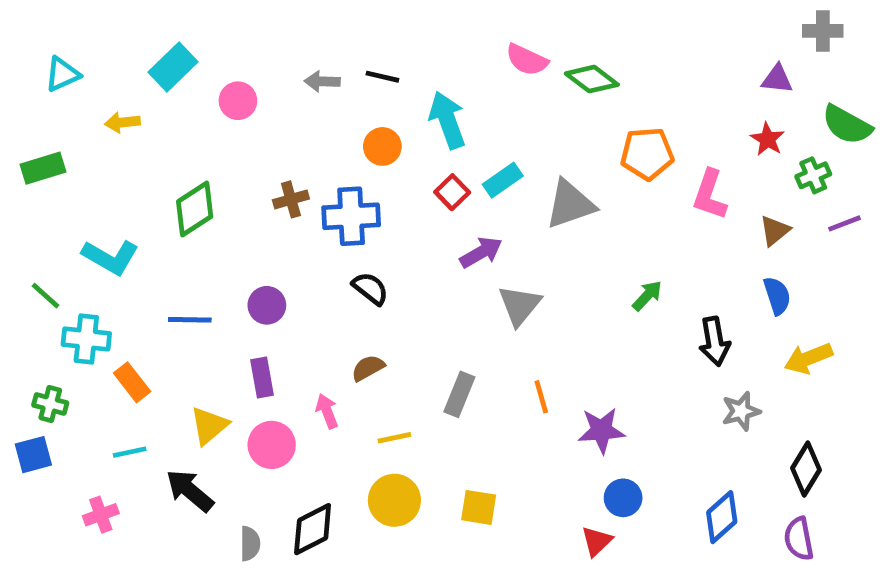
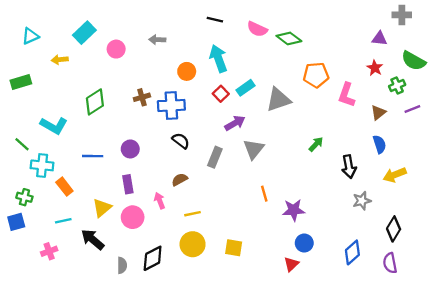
black line: (382, 77) -> (215, 20), moved
gray rectangle: (459, 394) -> (215, 157), moved

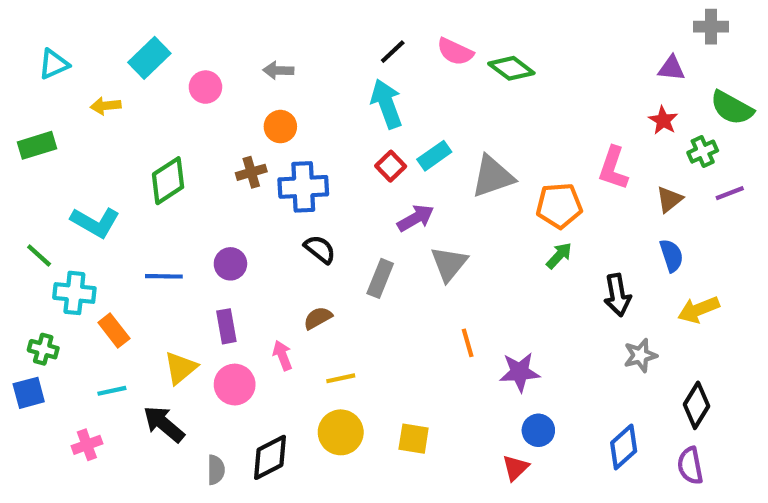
black line: (215, 20) -> (393, 52), moved, turned -56
orange circle: (187, 71) -> (280, 127), moved
orange pentagon: (316, 75) -> (559, 206), moved

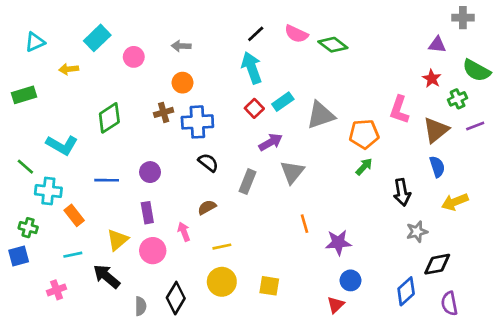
brown triangle: (669, 199) -> (436, 130), size x1.5
black diamond: (696, 405) -> (437, 264), moved, turned 48
black diamond: (270, 457) -> (176, 298), turned -32

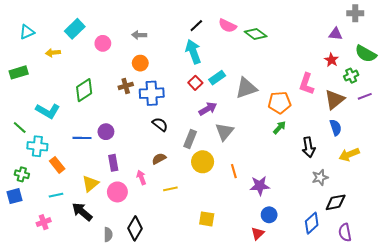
purple circle: (150, 172) -> (106, 132), moved
yellow circle: (222, 282) -> (203, 162), moved

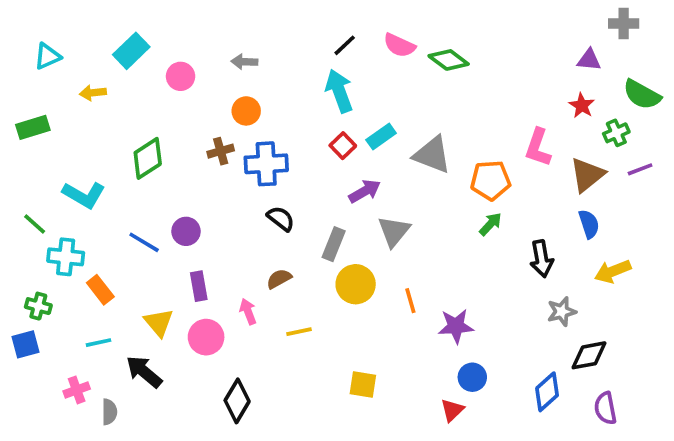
gray triangle: (246, 88) -> (432, 155), turned 40
blue line: (82, 138) -> (144, 242), turned 30
yellow triangle: (90, 184) -> (159, 323), turned -30
gray semicircle: (108, 235) -> (109, 412), moved

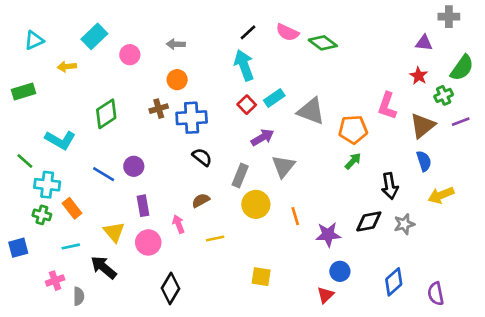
green semicircle: (642, 95) -> (462, 68), turned -84
green cross: (38, 306) -> (42, 215), moved
black diamond: (589, 355) -> (369, 221), moved

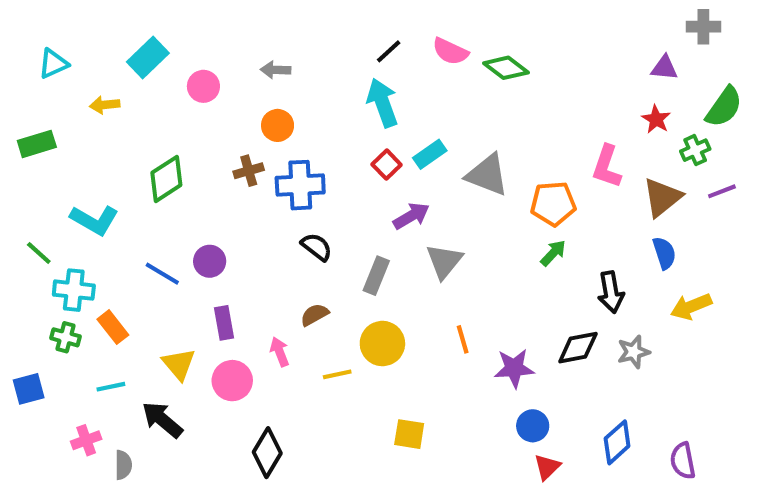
yellow circle: (256, 204) -> (382, 344), moved
red triangle: (325, 295) -> (547, 467), moved

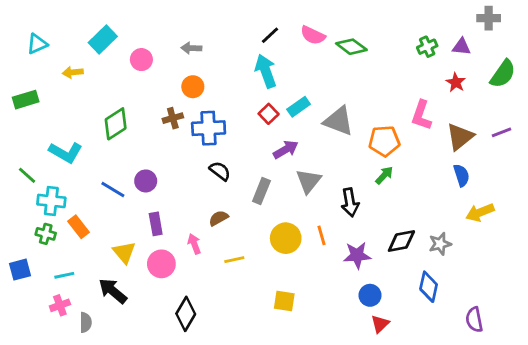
green cross: (695, 150) -> (427, 47), moved
black arrow: (611, 292) -> (350, 202), moved
yellow circle: (382, 344) -> (286, 238), moved
cyan line: (111, 387) -> (64, 275), moved
blue diamond: (617, 442) -> (429, 287), moved, turned -36

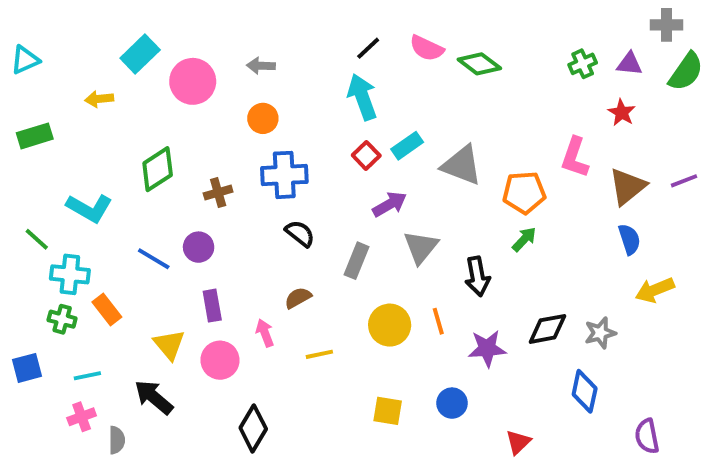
cyan triangle: (37, 44) -> (25, 60), moved
pink circle: (141, 60) -> (193, 81), size x1.5
green semicircle: (503, 74) -> (686, 72), moved
brown cross: (173, 118) -> (218, 192), moved
blue circle: (370, 295) -> (452, 403), moved

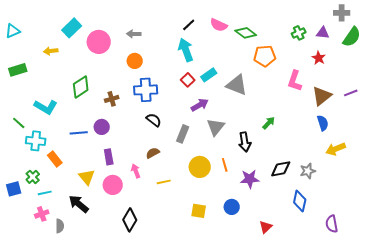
orange pentagon: (524, 192) -> (265, 56), moved
blue line: (154, 259) -> (79, 133), turned -36
green cross: (62, 319) -> (33, 177), moved, turned 32

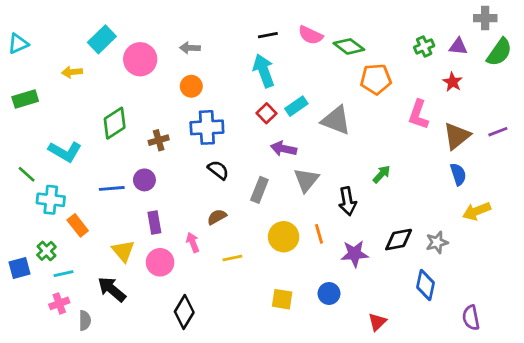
black line: (189, 25) -> (268, 35), turned 32
purple arrow: (200, 105) -> (284, 149), turned -138

